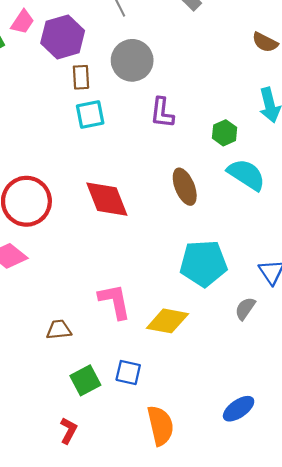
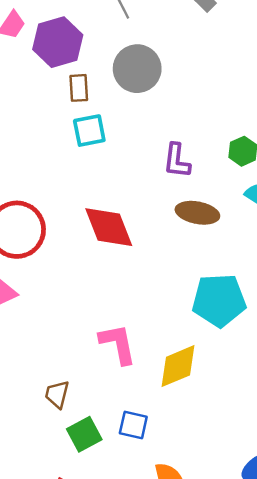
purple L-shape: (162, 113) -> (177, 161), moved
brown ellipse: (185, 187) -> (197, 213), turned -57
yellow diamond: (167, 321) -> (178, 366), turned -33
brown trapezoid: (59, 330) -> (57, 394), moved, turned -70

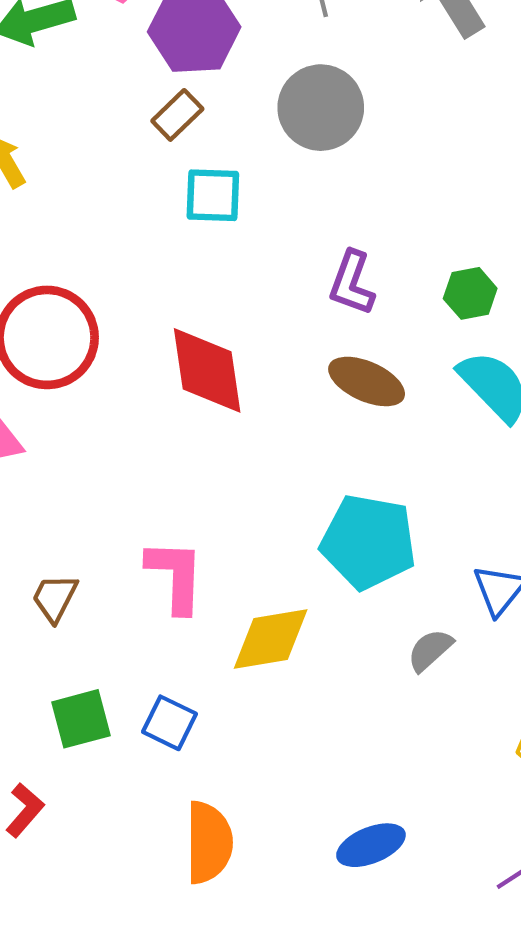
brown rectangle: (79, 88) -> (177, 115), moved, turned 36
brown trapezoid: (57, 394) -> (55, 598), moved

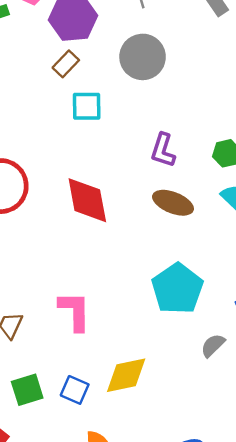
cyan pentagon: (368, 542) -> (177, 289), turned 30
yellow diamond: (271, 639) -> (126, 375), moved

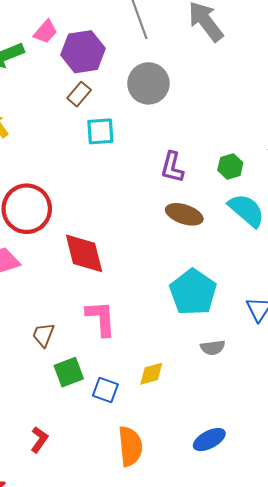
red diamond: (87, 200) -> (84, 253), moved
gray semicircle: (213, 345) -> (213, 348), moved, turned -140
yellow diamond: (126, 375) -> (151, 374), size x0.7
green square: (27, 390) -> (69, 372), moved

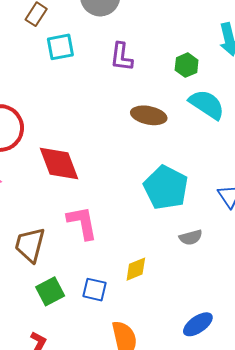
purple L-shape: (172, 167) -> (122, 57), moved
brown trapezoid: (43, 335) -> (30, 245), size x1.5
green square: (69, 372) -> (50, 291), moved

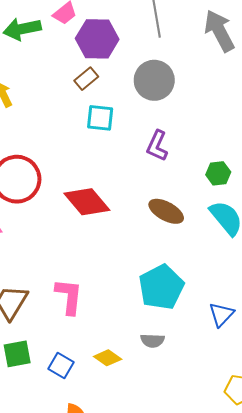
red diamond: (59, 163) -> (87, 202), moved, turned -36
gray semicircle: (191, 237) -> (152, 341), moved
yellow diamond: (136, 269) -> (108, 358), turned 40

